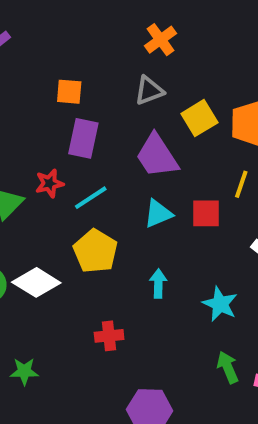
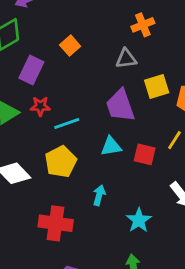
orange square: (69, 92) -> (70, 46), turned 30
purple rectangle: (83, 138) -> (31, 70), moved
red cross: (109, 336) -> (56, 223), size x1.6

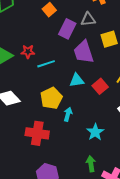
purple rectangle: (31, 70) -> (67, 29), moved
red square: (145, 154) -> (100, 86), turned 35
yellow pentagon: (61, 162) -> (51, 98), moved

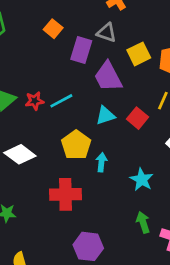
gray triangle: (88, 19) -> (107, 33), turned 35
red star: (28, 52) -> (35, 101), moved

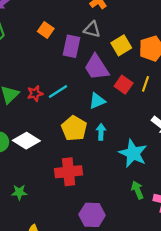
red square: (138, 118) -> (124, 85), moved
cyan arrow: (101, 162) -> (101, 132), moved
cyan star: (142, 180) -> (133, 153), size x1.4

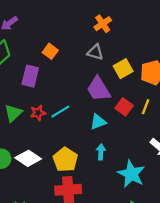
purple rectangle: (71, 46) -> (30, 76), moved
yellow pentagon: (74, 128) -> (65, 160), moved

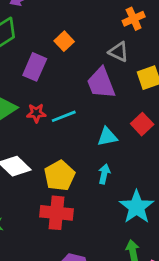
purple trapezoid: (98, 89) -> (101, 83), moved

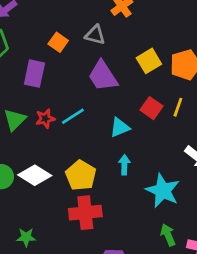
gray triangle: (119, 52) -> (95, 35), moved

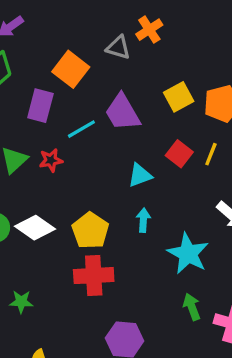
gray triangle: (95, 35) -> (118, 47), moved
orange square: (58, 42) -> (71, 69), size x1.5
cyan line: (73, 116) -> (81, 129), moved

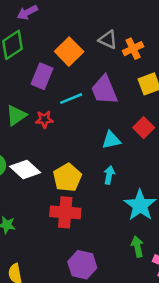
orange cross: (149, 30) -> (133, 49), moved

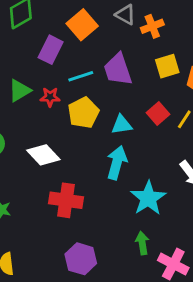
white diamond: (25, 170) -> (43, 155), moved
cyan arrow: (109, 175) -> (117, 163), size x1.6
yellow pentagon: (67, 177) -> (83, 113), moved

